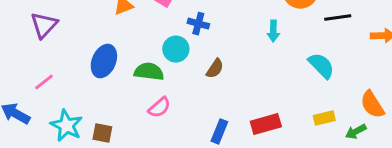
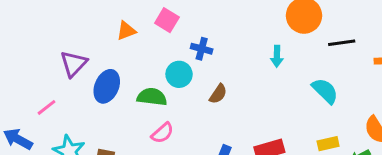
purple triangle: (44, 25) -> (74, 64), moved

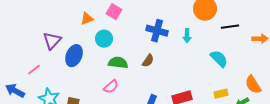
blue cross: (202, 49) -> (157, 31), moved, size x1.5
cyan circle: (179, 74) -> (104, 39), moved
green semicircle: (152, 97) -> (118, 63), moved

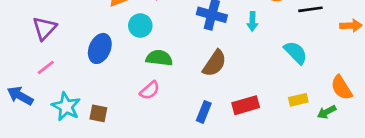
purple triangle: (52, 41) -> (44, 28), moved
brown semicircle: (148, 61) -> (215, 63), moved, size x1.5

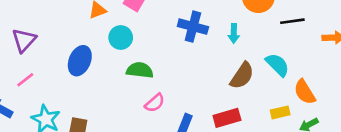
brown semicircle: (215, 63) -> (242, 76), moved
orange semicircle: (341, 88) -> (305, 92), moved
pink semicircle: (150, 90) -> (155, 103), moved

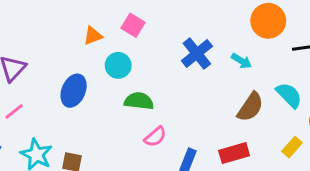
blue cross: (193, 27) -> (197, 53), turned 36
cyan arrow: (234, 33) -> (241, 61), turned -60
yellow rectangle: (280, 112) -> (292, 147), turned -36

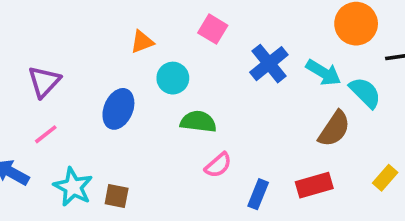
pink square: (133, 25) -> (213, 29), moved
cyan arrow: (241, 61) -> (323, 73), size x1.4
cyan semicircle: (289, 95) -> (365, 93), moved

